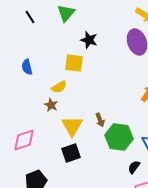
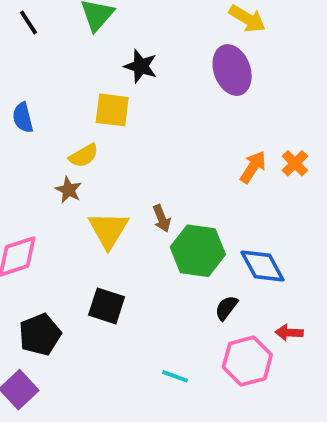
black square: (71, 153) -> (107, 306), moved, turned 36

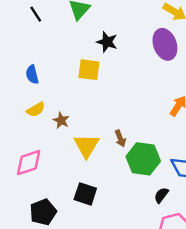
yellow semicircle: (84, 156) -> (36, 109), moved

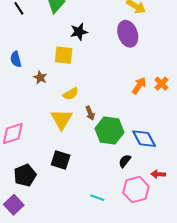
black star: (107, 42) -> (79, 32), turned -30
yellow semicircle: (36, 109) -> (71, 94), moved
brown star: (61, 120) -> (40, 78), moved

